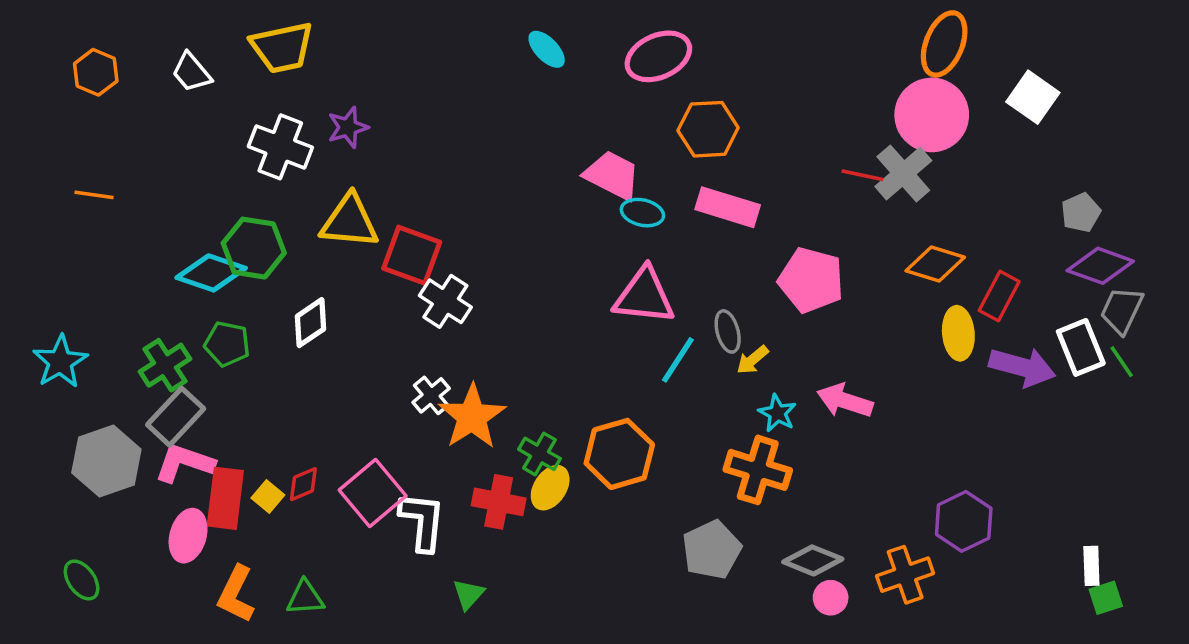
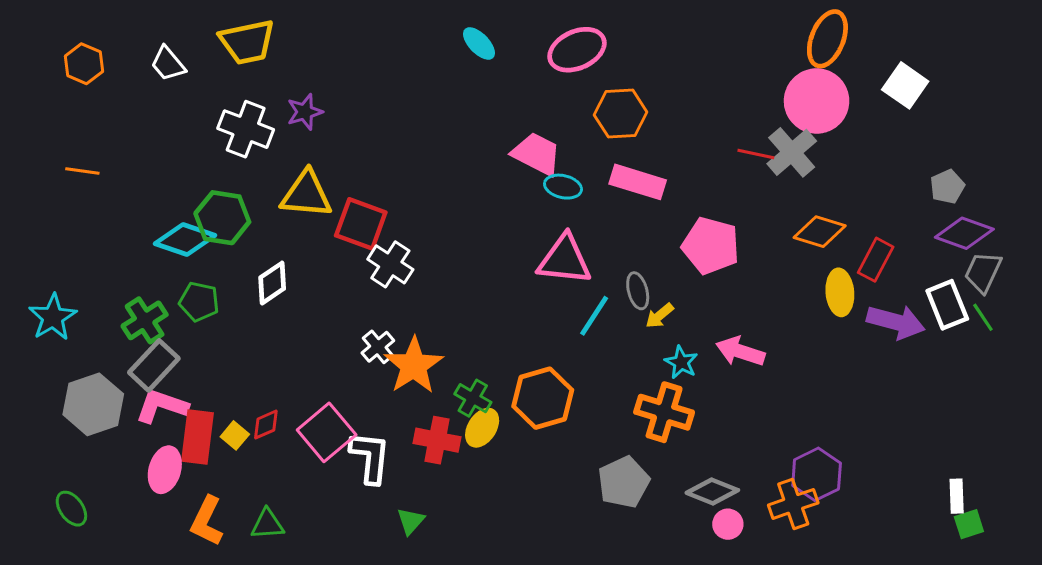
purple hexagon: (964, 521) -> (817, 474), moved

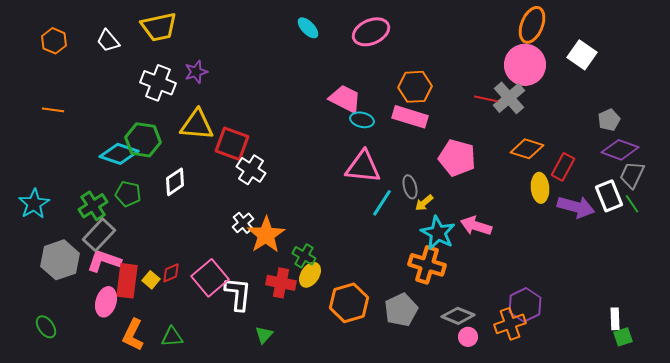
orange hexagon: (621, 113) -> (415, 87), moved
cyan star: (681, 362) -> (438, 233), size x1.6
orange hexagon: (543, 398) -> (349, 303), moved

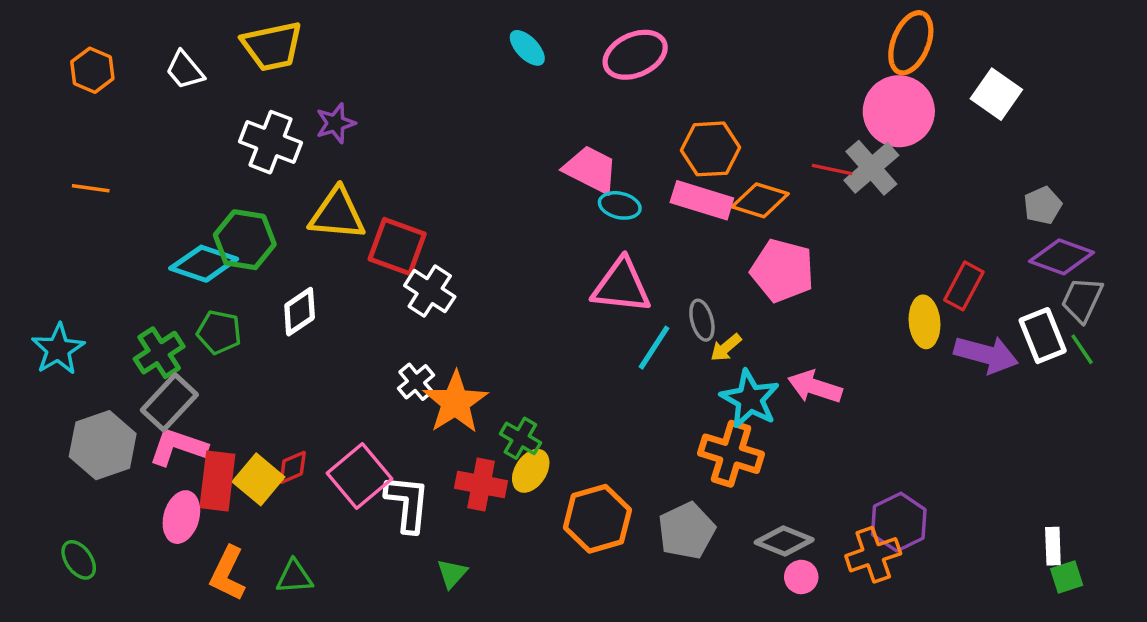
orange diamond: (527, 149) -> (760, 200), moved
yellow square: (151, 280) -> (258, 479), size x1.6

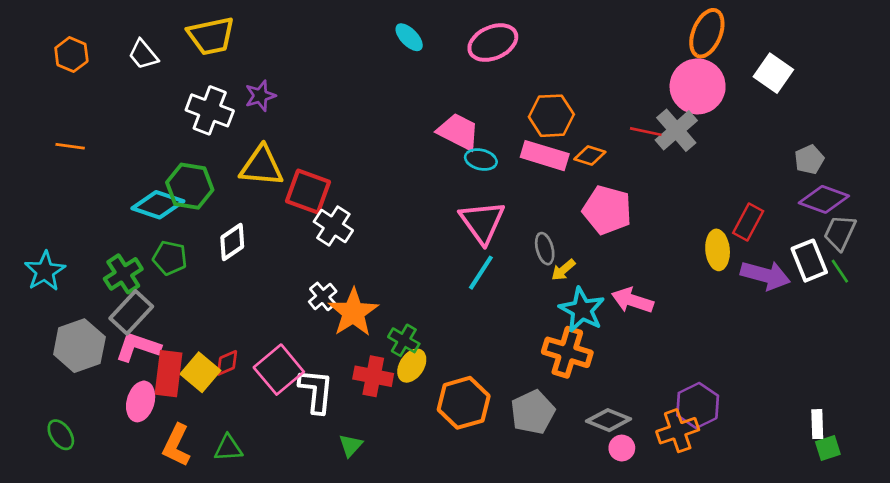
orange diamond: (760, 200) -> (590, 156), size x0.7
pink triangle: (621, 286) -> (482, 222), turned 48
cyan line: (654, 348) -> (481, 273), moved

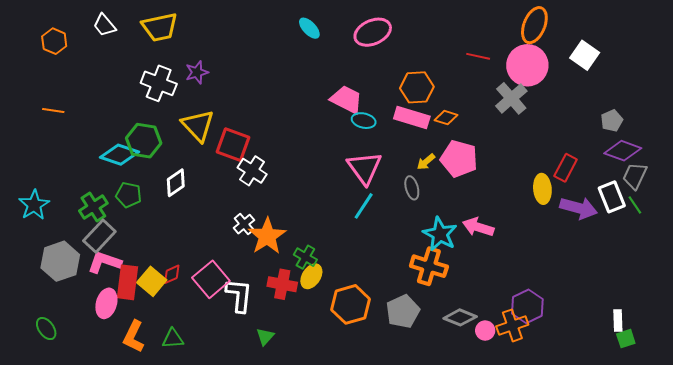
white trapezoid: (143, 55) -> (104, 25), moved
red line: (646, 132) -> (478, 56), moved
yellow triangle: (262, 166) -> (198, 126), turned 42
yellow arrow: (563, 270) -> (426, 162), moved
pink circle: (622, 448) -> (485, 331), moved

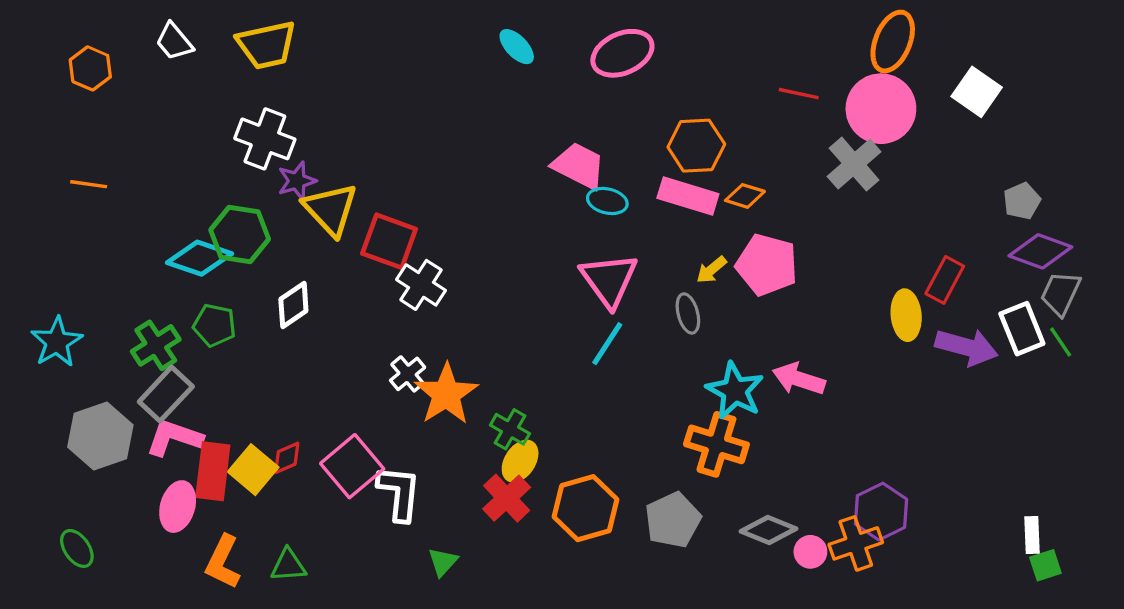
purple star: (197, 72) -> (297, 181), moved
red cross: (282, 284) -> (507, 498), moved, turned 36

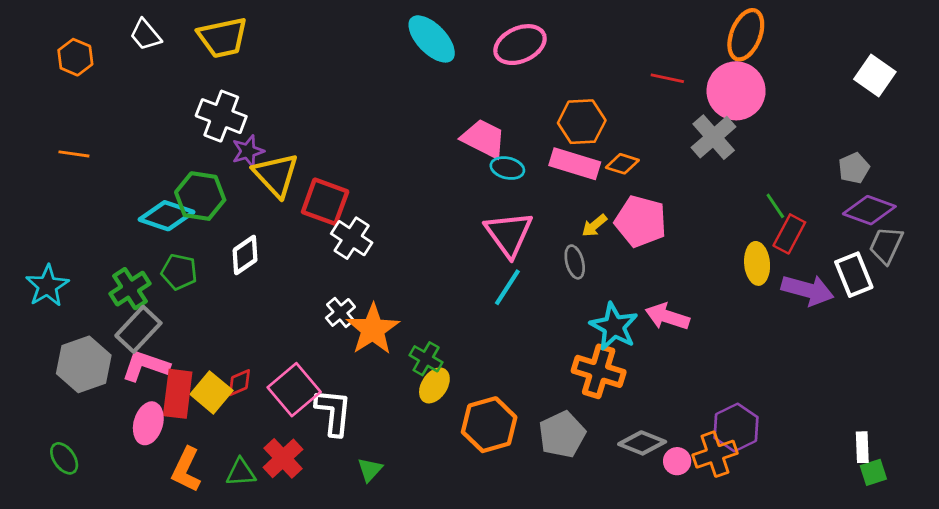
cyan ellipse: (517, 47) -> (432, 39), size x1.6
white square: (977, 92) -> (875, 75), moved
green line: (1061, 342) -> (775, 206), moved
red cross: (507, 498) -> (283, 458), moved

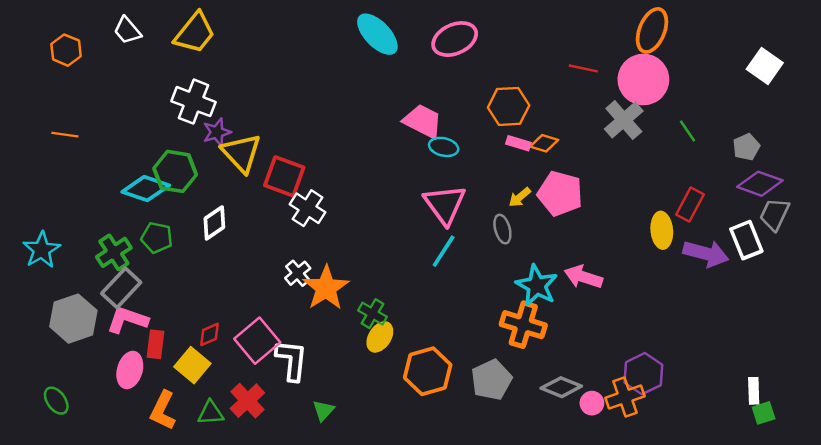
yellow trapezoid: (223, 38) -> (195, 33), turned -39
pink rectangle: (575, 164) -> (518, 143), moved, size x0.6
green line: (775, 206) -> (688, 131), moved
yellow square: (211, 392) -> (192, 365), moved
red rectangle: (178, 394) -> (156, 344), size x0.7

